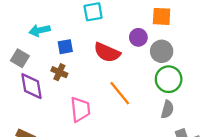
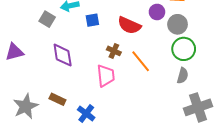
gray square: (20, 58) -> (47, 19), moved
brown cross: (59, 72) -> (114, 51), moved

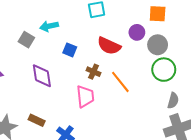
blue square: (92, 20) -> (70, 50), moved, turned 32
gray semicircle: (183, 76) -> (173, 101), moved

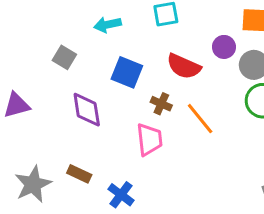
cyan arrow: (49, 26) -> (108, 25), moved
blue square: (70, 50) -> (127, 72), size x1.5

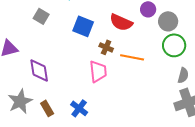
purple diamond: (87, 110) -> (39, 70), moved
orange line: (200, 119) -> (132, 57), turned -40
brown rectangle: (79, 174) -> (47, 108), moved, turned 35

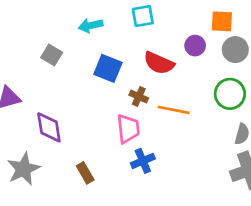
gray circle: (168, 21) -> (235, 50), moved
brown rectangle: (47, 108) -> (85, 173), moved
blue cross: (79, 108) -> (143, 161), moved, turned 30

